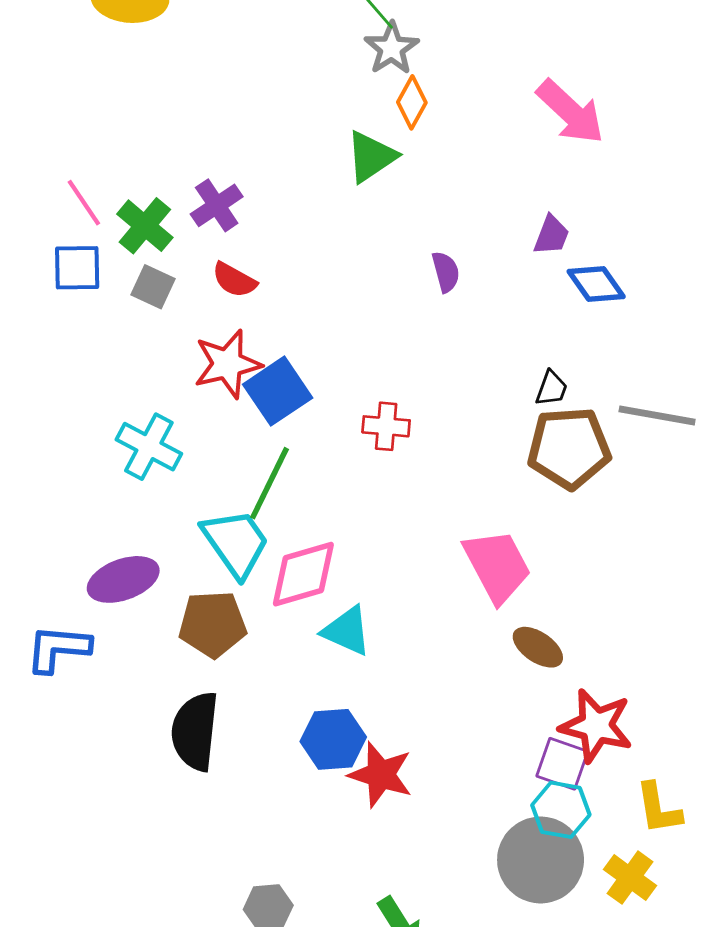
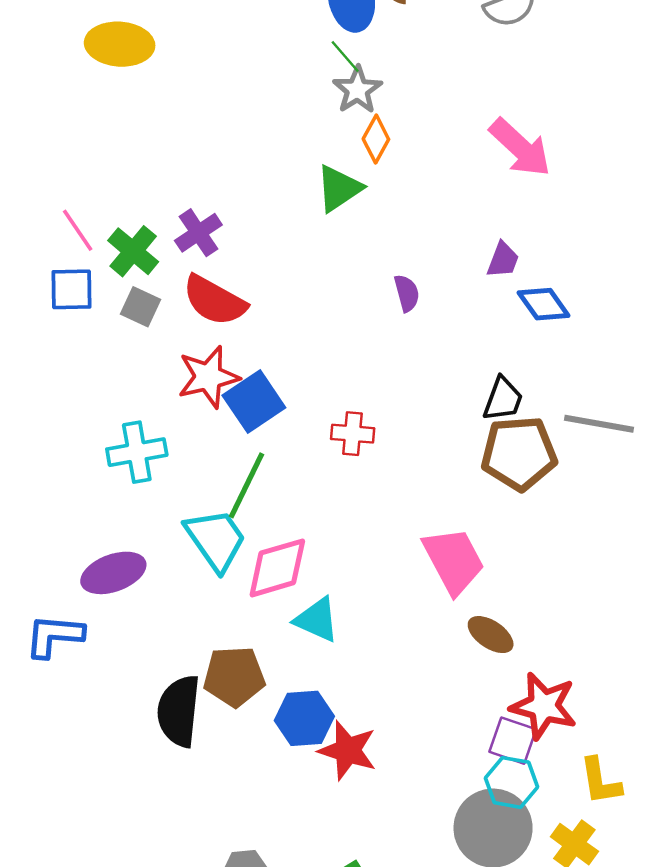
red semicircle: (234, 280) -> (214, 301), size x1.6
black trapezoid: (551, 388) -> (503, 399), size x1.4
cyan cross: (149, 447) -> (137, 452), turned -38
brown pentagon: (213, 624) -> (234, 676), moved

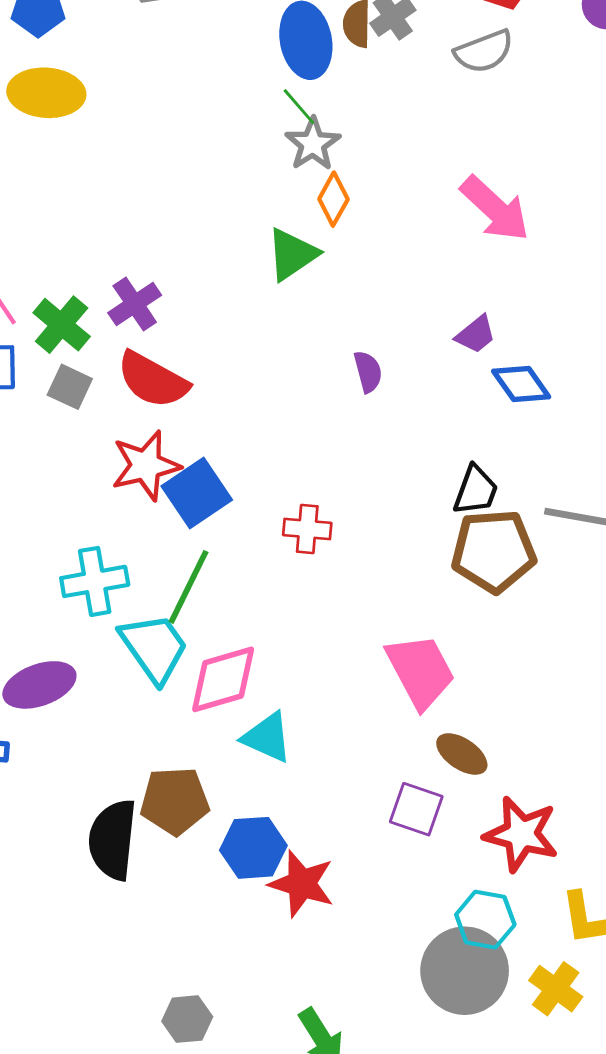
purple trapezoid: (503, 260) -> (476, 334), turned 30
cyan cross: (137, 452) -> (95, 581), moved
purple square: (513, 741) -> (416, 809), moved

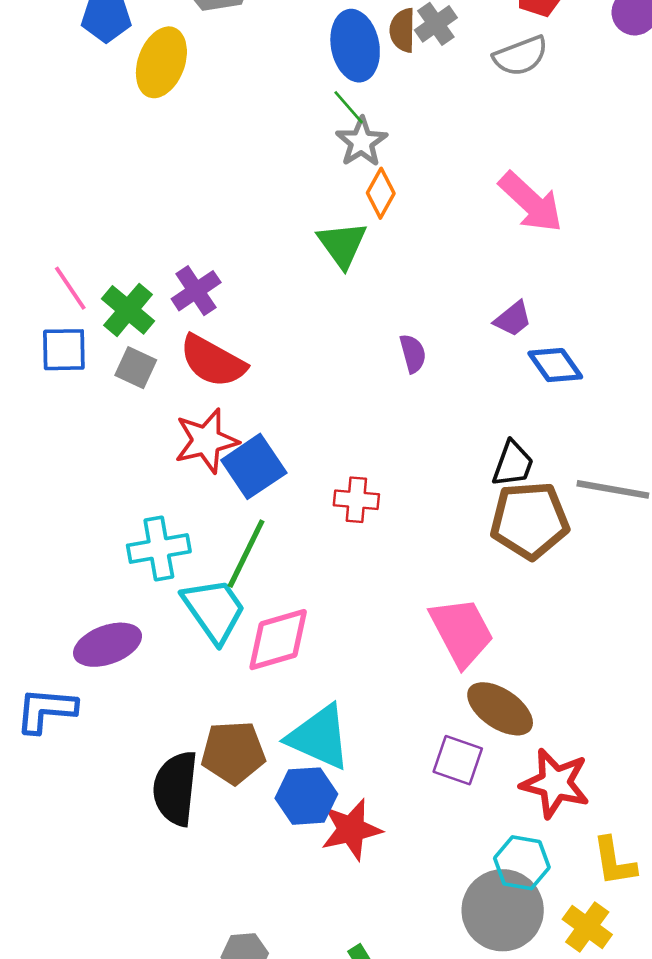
yellow ellipse: (46, 93) -> (161, 62), moved, turned -74
green triangle: (292, 254) -> (342, 244), turned -32
cyan triangle: (267, 737) -> (319, 737), moved, size x1.4
brown ellipse: (462, 754) -> (500, 709), size x1.4
red star: (302, 884) -> (351, 829), turned -30

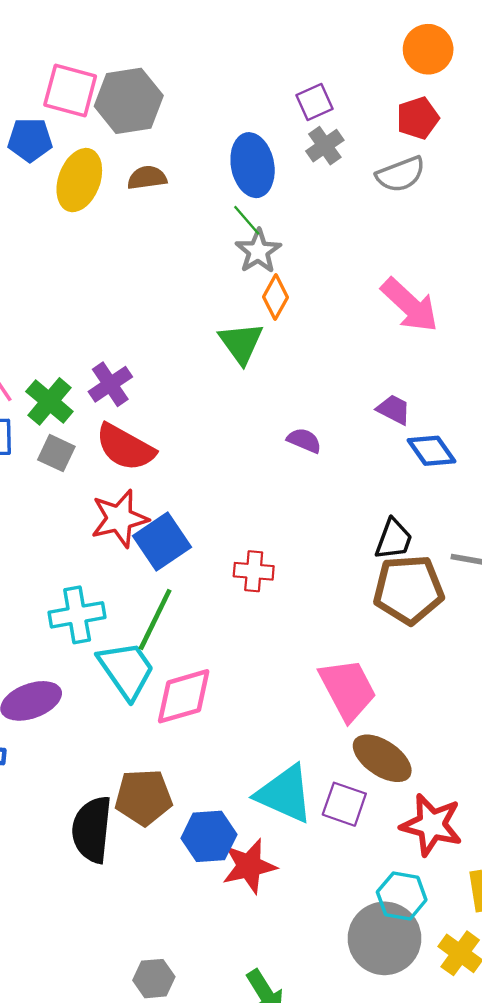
brown semicircle: (403, 30) -> (147, 178), moved, turned 81
purple trapezoid: (513, 319) -> (394, 409), turned -114
purple semicircle: (413, 354) -> (304, 440), turned -52
cyan triangle: (319, 737) -> (285, 794), moved

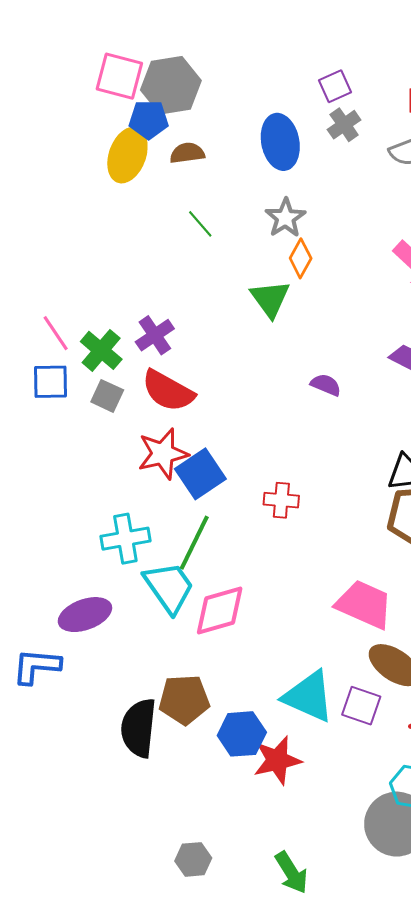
blue pentagon: (30, 140) -> (149, 120), moved
green line: (247, 220) -> (200, 224), moved
pink trapezoid: (348, 689) -> (364, 604), turned -38

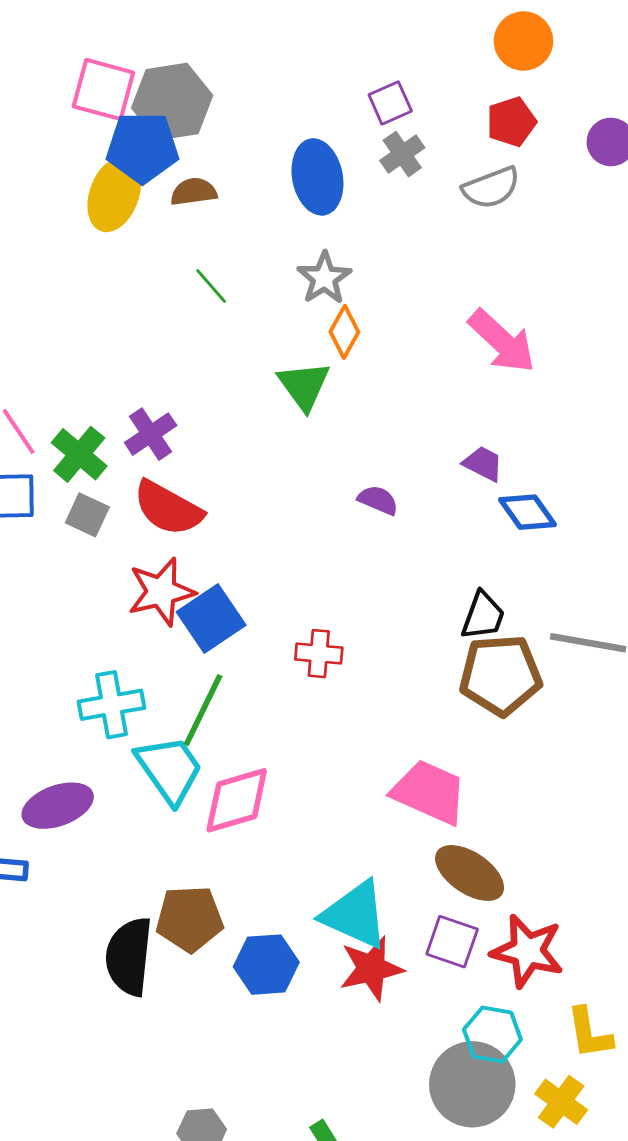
blue pentagon: (149, 120) -> (142, 147), size x1.4
purple square: (361, 706) -> (452, 942), moved
red star: (277, 760) -> (371, 969), moved

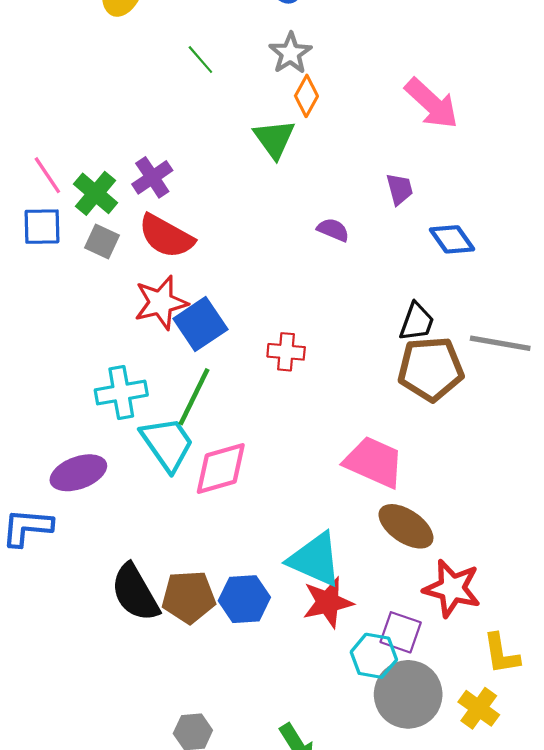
purple trapezoid: (483, 464) -> (400, 189), moved, turned 48
brown pentagon: (190, 919) -> (189, 597), moved
purple square: (452, 942) -> (401, 632), moved
black semicircle: (129, 956) -> (135, 593), turned -36
cyan hexagon: (492, 1035) -> (374, 656), moved

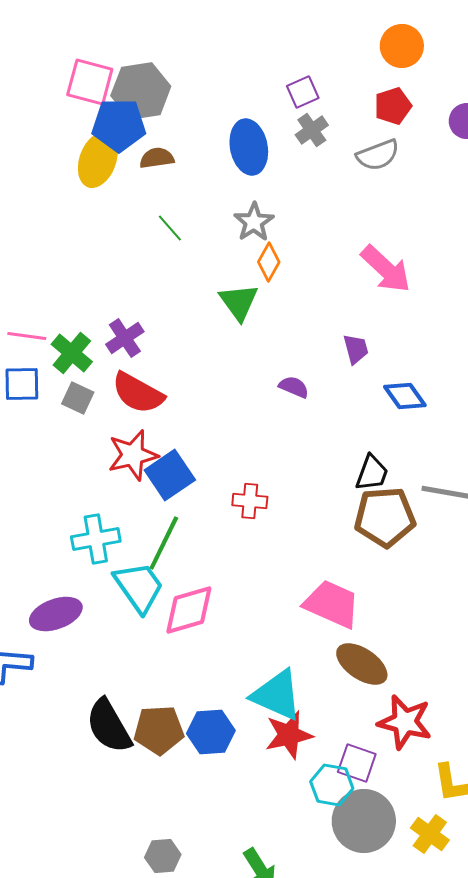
pink line: (47, 175) -> (27, 336), turned -48

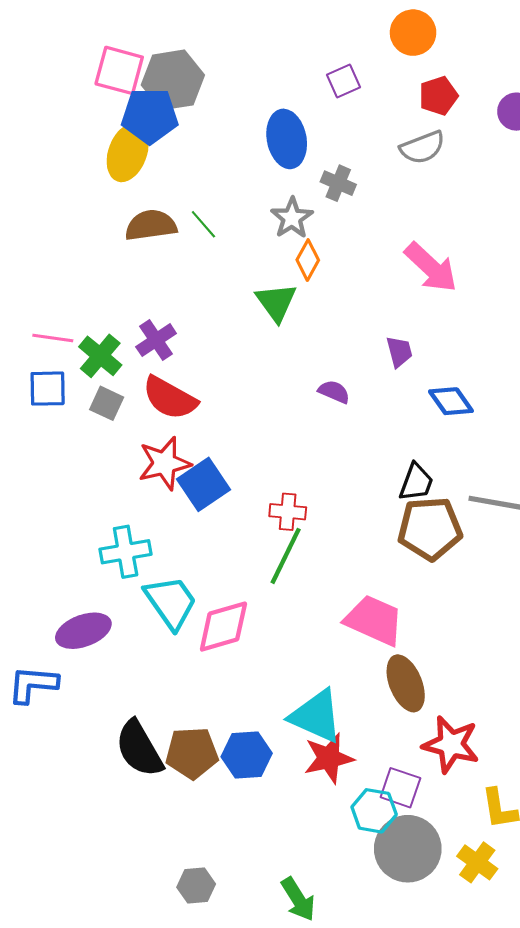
orange circle: (402, 46) -> (413, 33), moved
gray cross: (312, 130) -> (338, 183), moved, turned -32
brown semicircle: (157, 158) -> (151, 225), moved, size x1.4
green line: (164, 543) -> (286, 556), moved
brown ellipse: (362, 664) -> (406, 683), turned 34

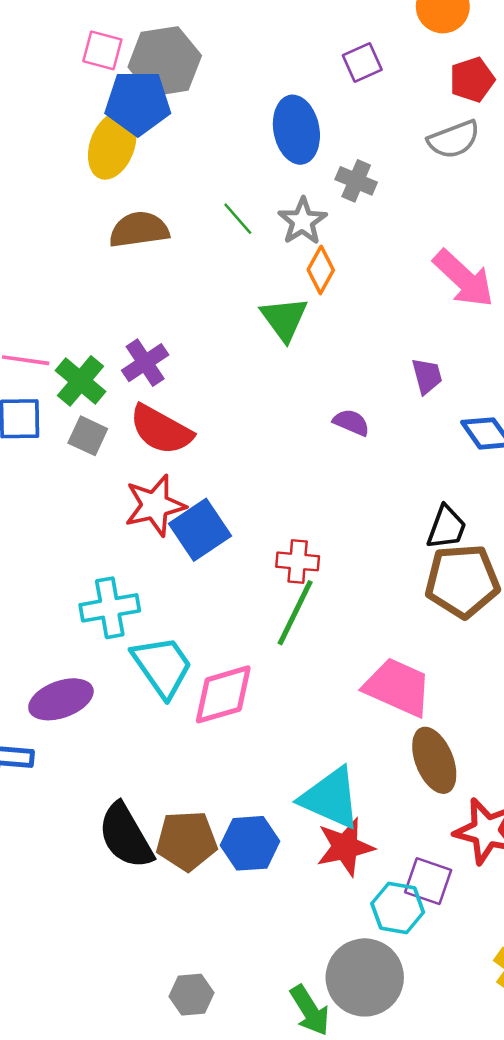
pink square: (119, 70) -> (102, 50), size x0.7
green line: (203, 224) -> (238, 219), moved
gray circle: (408, 849) -> (365, 977), moved

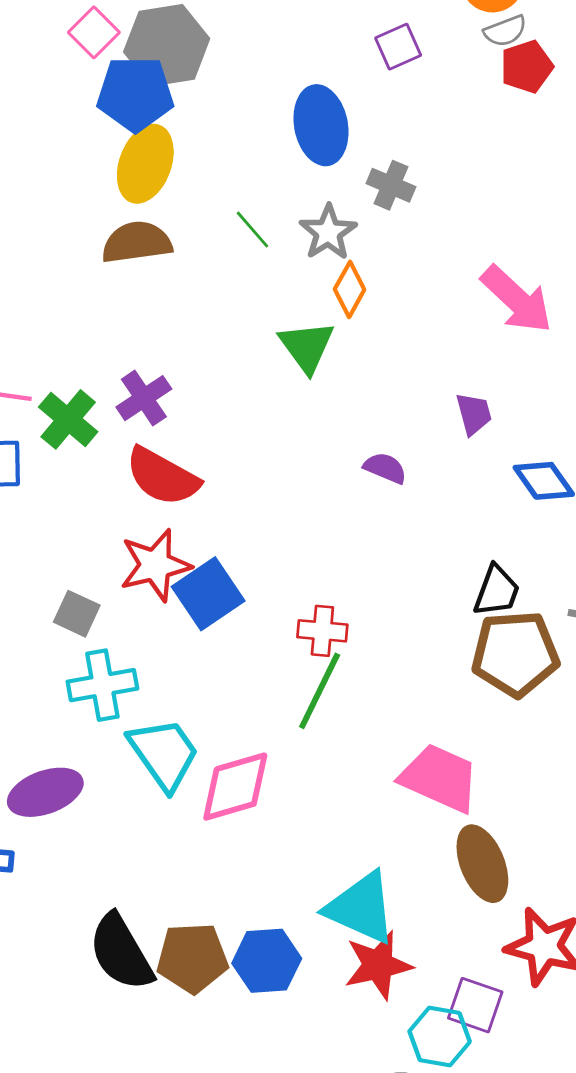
pink square: (102, 50) -> (94, 32), turned 30
gray semicircle: (454, 139) -> (505, 31), moved, size x0.7
yellow ellipse: (112, 146) -> (145, 164), moved
gray square: (88, 436) -> (77, 614), moved

